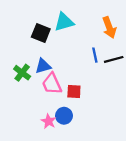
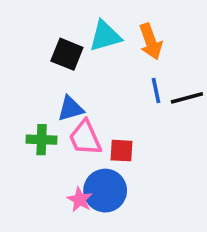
orange arrow: (109, 27) -> (151, 41), moved
green cross: (22, 73) -> (42, 140), moved, turned -35
blue circle: (64, 116) -> (105, 191), size x1.5

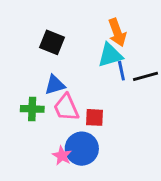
cyan triangle: (105, 36) -> (110, 55), moved

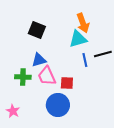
blue line: (121, 71) -> (85, 60), moved
pink star: (62, 156) -> (13, 111), moved

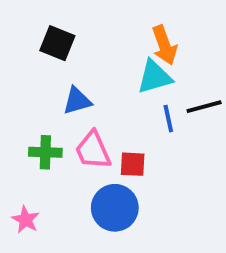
black square: (37, 30) -> (57, 43), moved
blue triangle: (39, 60) -> (77, 101), moved

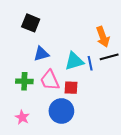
orange arrow: (164, 45) -> (103, 37), moved
cyan triangle: (154, 77) -> (74, 61), moved
pink star: (26, 220) -> (22, 117), moved

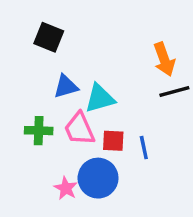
cyan triangle: (74, 61) -> (100, 98), moved
blue line: (90, 63) -> (144, 148), moved
pink star: (22, 117) -> (66, 188), moved

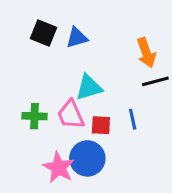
blue triangle: (66, 86) -> (77, 38), moved
blue line: (144, 148) -> (133, 119), moved
pink star: (66, 188) -> (59, 167), size x1.5

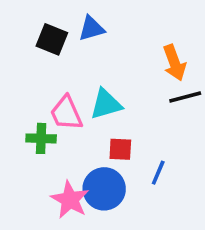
blue triangle: (77, 38) -> (92, 29), moved
pink trapezoid: (71, 115) -> (66, 113), moved
blue line: (133, 119) -> (158, 173), moved, turned 35

